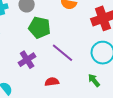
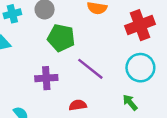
purple cross: (27, 60) -> (46, 78), turned 30

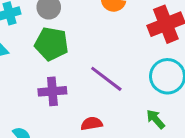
green pentagon: (61, 38) -> (51, 44), moved

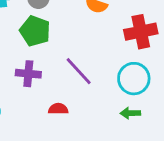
green arrow: (156, 119) -> (130, 113), moved, turned -60

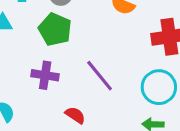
red semicircle: (58, 109) -> (75, 115), turned 30

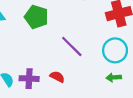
purple cross: (45, 75) -> (29, 79), moved

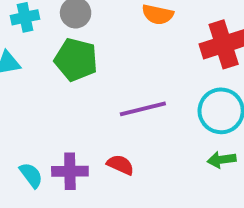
purple line: (72, 47) -> (143, 109), turned -55

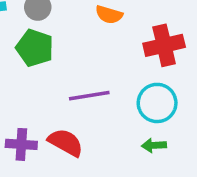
red semicircle: (120, 165) -> (66, 142), size x1.5

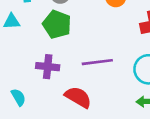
purple cross: (21, 144) -> (48, 67), moved

